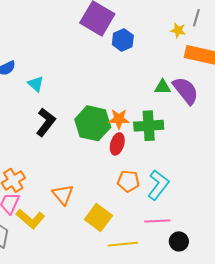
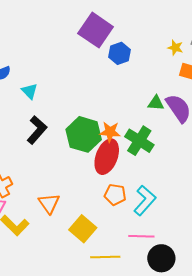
green cross: (149, 126) -> (139, 141), turned 32
red ellipse: (117, 144) -> (107, 157), size x1.6
black circle: (179, 241) -> (161, 258), size x1.4

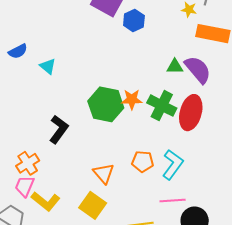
black L-shape: (37, 130) -> (59, 129), moved
red ellipse: (107, 157) -> (191, 113), moved
orange triangle: (49, 203) -> (104, 173), moved
yellow square: (83, 229) -> (93, 205), moved

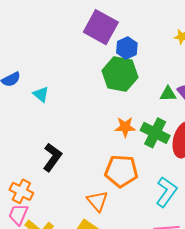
green hexagon: (106, 104) -> (120, 74), moved
orange pentagon: (143, 161) -> (121, 171), moved, size x1.5
orange cross: (28, 163) -> (21, 191), turned -30

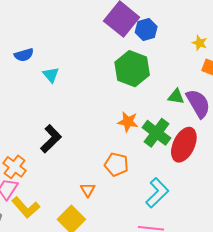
blue hexagon: (127, 48) -> (146, 29), moved
orange pentagon: (121, 171) -> (116, 164), size x0.7
orange triangle: (97, 201) -> (88, 190), size x0.7

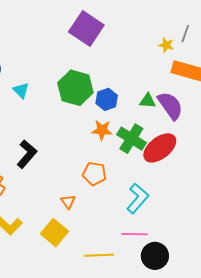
blue hexagon: (146, 29) -> (107, 99), moved
green hexagon: (132, 69) -> (75, 88), moved
red ellipse: (184, 145) -> (160, 148), turned 32

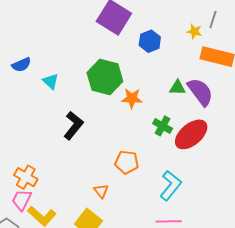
blue hexagon: (107, 99) -> (150, 41), moved
orange star: (102, 130) -> (132, 98), moved
green cross: (131, 139) -> (163, 126), size x0.7
black L-shape: (27, 154) -> (73, 125), moved

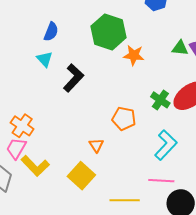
blue semicircle: (21, 65) -> (51, 32), moved, turned -48
cyan triangle: (51, 81) -> (45, 59), moved
green cross: (163, 126) -> (160, 100), moved

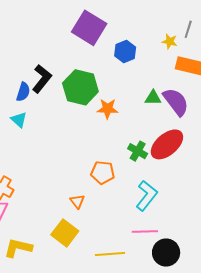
black L-shape: (73, 78) -> (42, 79), moved
yellow L-shape: (35, 166) -> (18, 248), moved, turned 152

